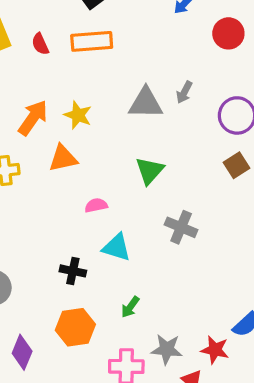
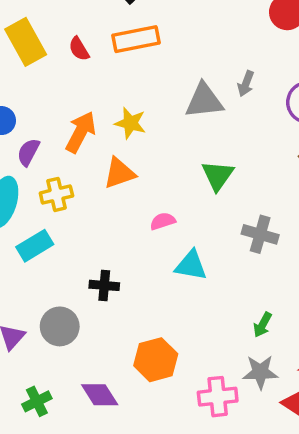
black cross: (73, 271) -> (104, 285), moved
green arrow: (130, 307) -> (263, 325), moved
purple diamond: (22, 352) -> (100, 395), turned -48

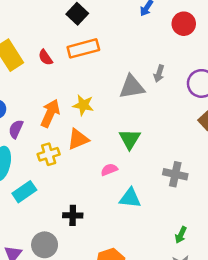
green triangle: (218, 175) -> (130, 139), moved
yellow cross: (56, 194) -> (49, 154), moved

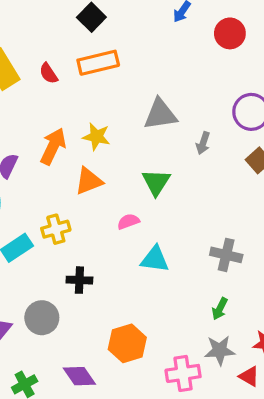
gray arrow: (159, 74) -> (203, 143), moved
yellow cross: (49, 154) -> (56, 229), moved
gray cross: (175, 174) -> (226, 255), moved

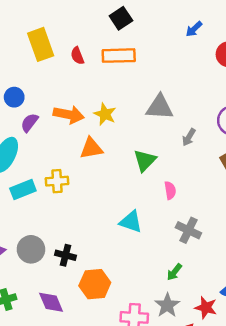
orange arrow: (53, 146) -> (69, 115), turned 64
pink semicircle: (128, 222) -> (170, 190), moved, turned 90
black cross: (79, 280) -> (66, 255), moved
gray star: (220, 350) -> (167, 305), turned 30

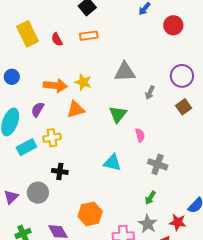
orange rectangle: (119, 56) -> (89, 36), size x0.7
purple semicircle: (29, 123) -> (38, 110), moved
black cross: (66, 255) -> (60, 171), moved

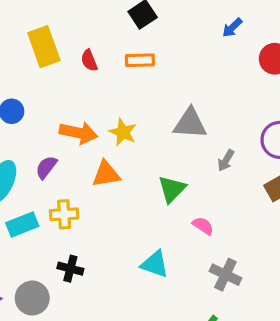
pink semicircle: (140, 135) -> (203, 226), turned -48

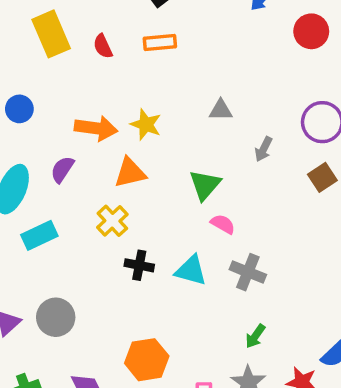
gray triangle: (190, 123) -> (221, 110), size x0.6
yellow cross: (64, 214) -> (112, 221), moved, turned -36
pink semicircle: (203, 226) -> (223, 224), moved
black cross: (70, 269) -> (139, 265), moved
gray cross: (225, 275) -> (248, 272), moved

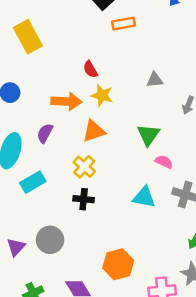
orange rectangle: (160, 43) -> (123, 24), moved
red semicircle: (103, 46) -> (90, 69), moved
black cross: (139, 265) -> (84, 199), moved

